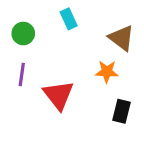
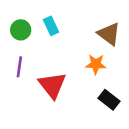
cyan rectangle: (69, 19) -> (51, 26), moved
black rectangle: (121, 111) -> (109, 100), turned -66

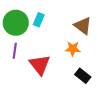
cyan rectangle: (51, 26) -> (39, 20), turned 48
green circle: (21, 30) -> (16, 23), size x1.6

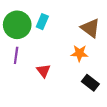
red triangle: (40, 65) -> (43, 71), size x0.6

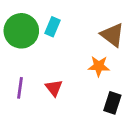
purple line: (16, 55) -> (20, 88), moved
black rectangle: (90, 83) -> (112, 103), turned 70

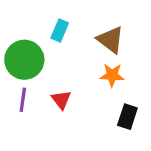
green circle: (21, 31) -> (24, 60), moved
brown triangle: (112, 35) -> (111, 40), moved

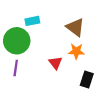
cyan rectangle: (60, 30) -> (32, 21), moved, turned 56
red triangle: (61, 100) -> (55, 63), moved

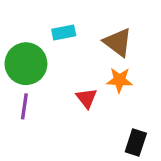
cyan rectangle: (32, 21) -> (64, 33), moved
black rectangle: (87, 79) -> (136, 142), moved

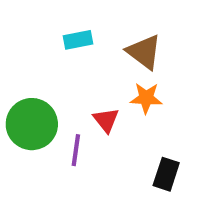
green circle: (26, 64) -> (32, 124), moved
purple line: (24, 106) -> (76, 150), moved

